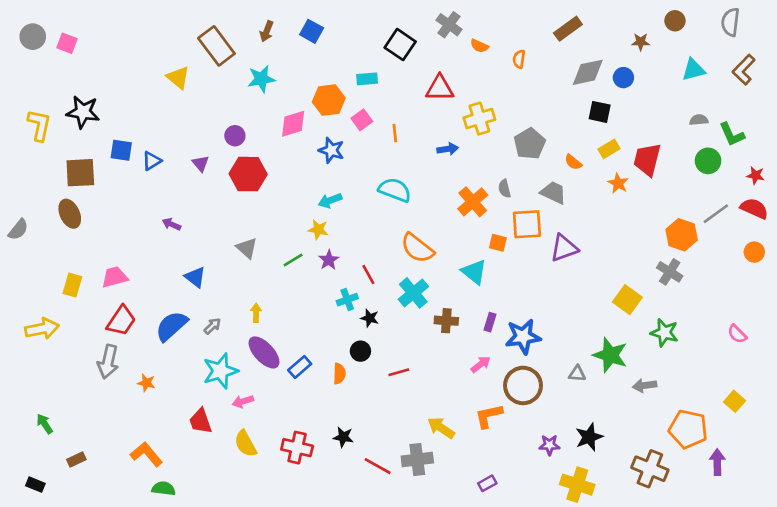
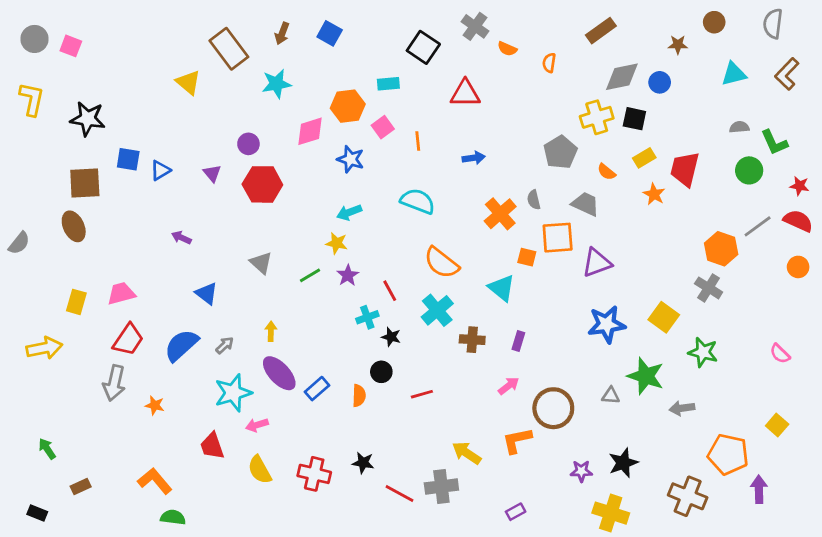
yellow cross: (479, 119) -> (597, 117), moved
yellow L-shape: (39, 125) -> (32, 99), moved
blue star: (523, 337) -> (606, 324), moved

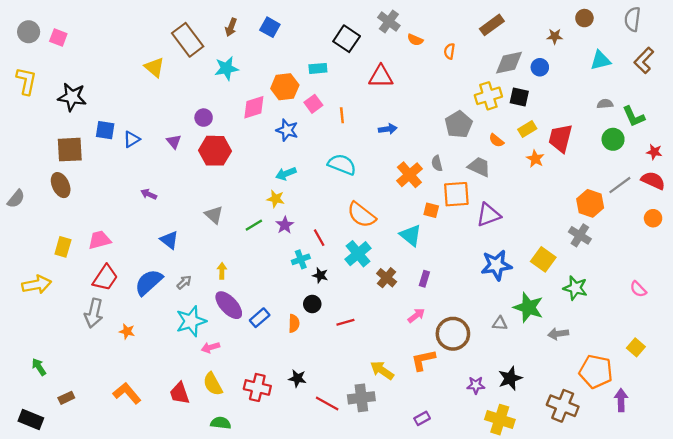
brown cross: (472, 340) -> (387, 278), turned 36
red trapezoid: (212, 446) -> (180, 393), moved
black rectangle: (37, 513) -> (31, 420), size x1.5
green semicircle: (173, 517) -> (221, 423), moved

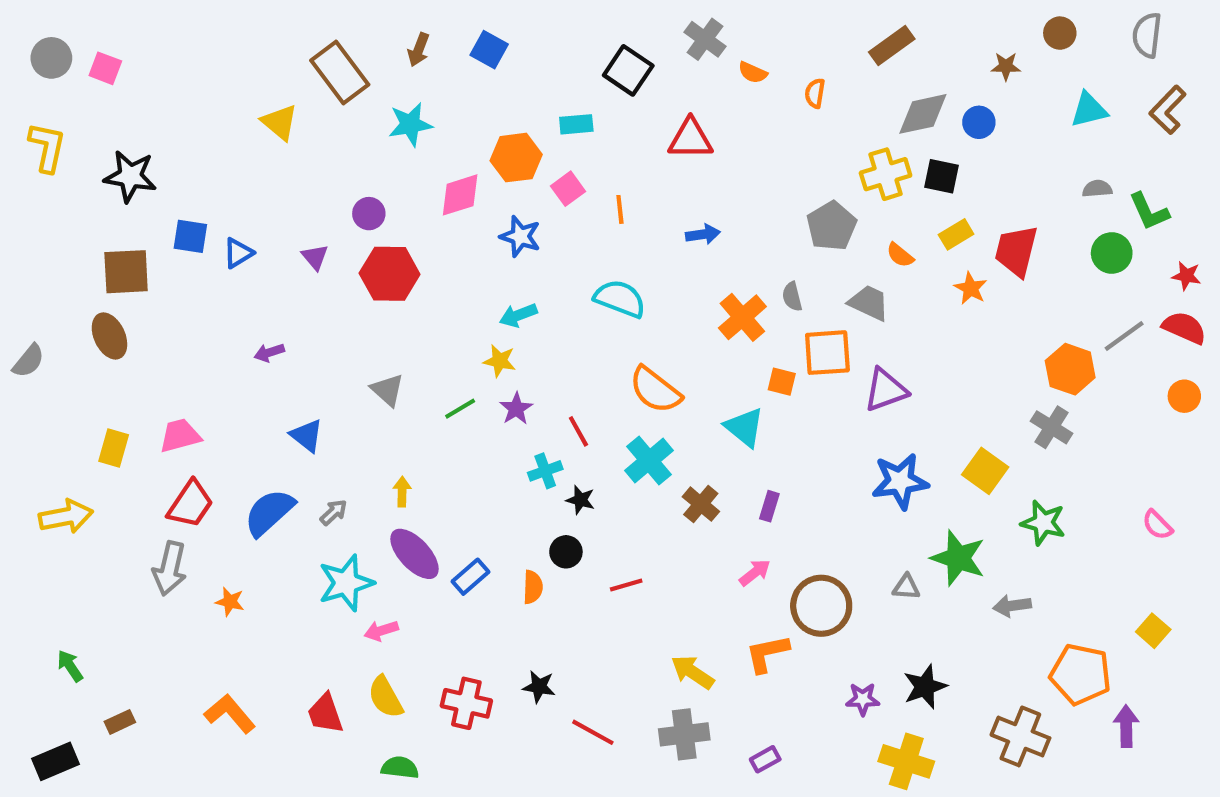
purple arrow: (149, 194) -> (269, 353), turned -42
gray cross: (361, 398) -> (684, 734), moved
black rectangle: (31, 420) -> (56, 761), turned -45

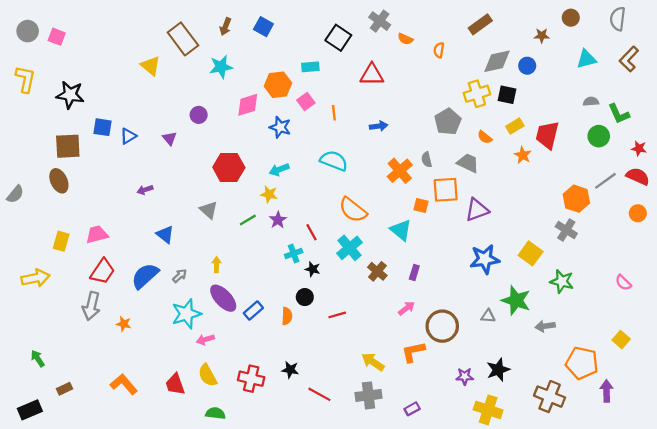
red hexagon: (390, 274) -> (229, 167), moved

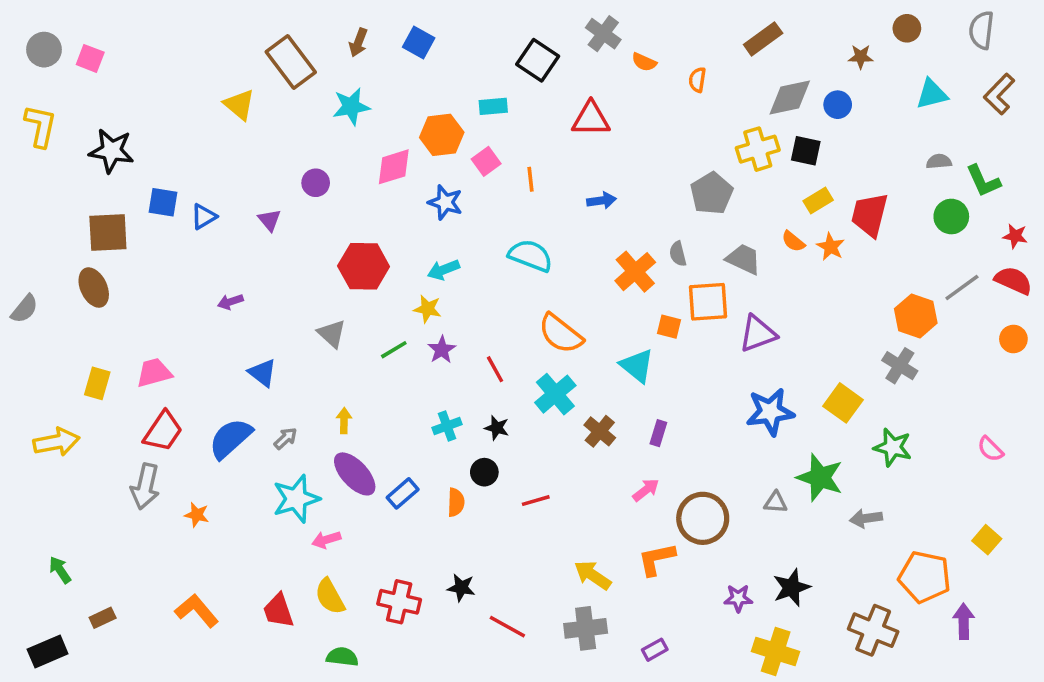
orange semicircle: (485, 137) -> (793, 241), moved
cyan cross: (294, 253) -> (447, 426), moved

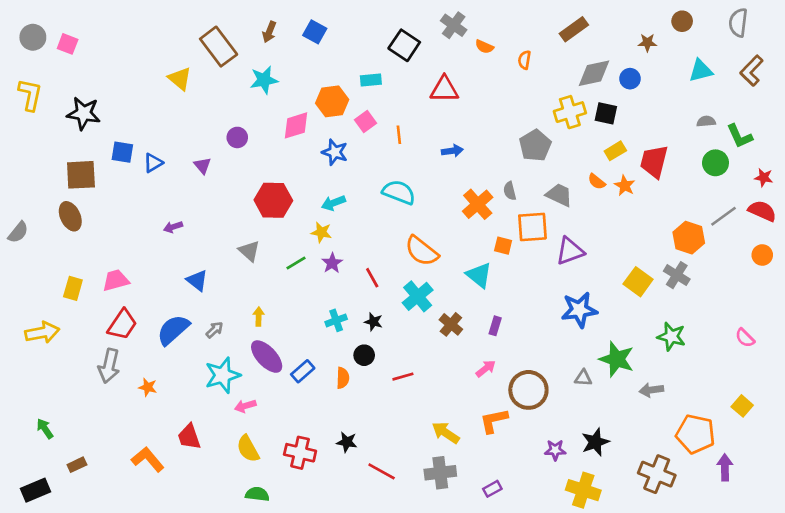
yellow square: (843, 403) -> (638, 282), moved
red trapezoid: (278, 611) -> (189, 437), moved

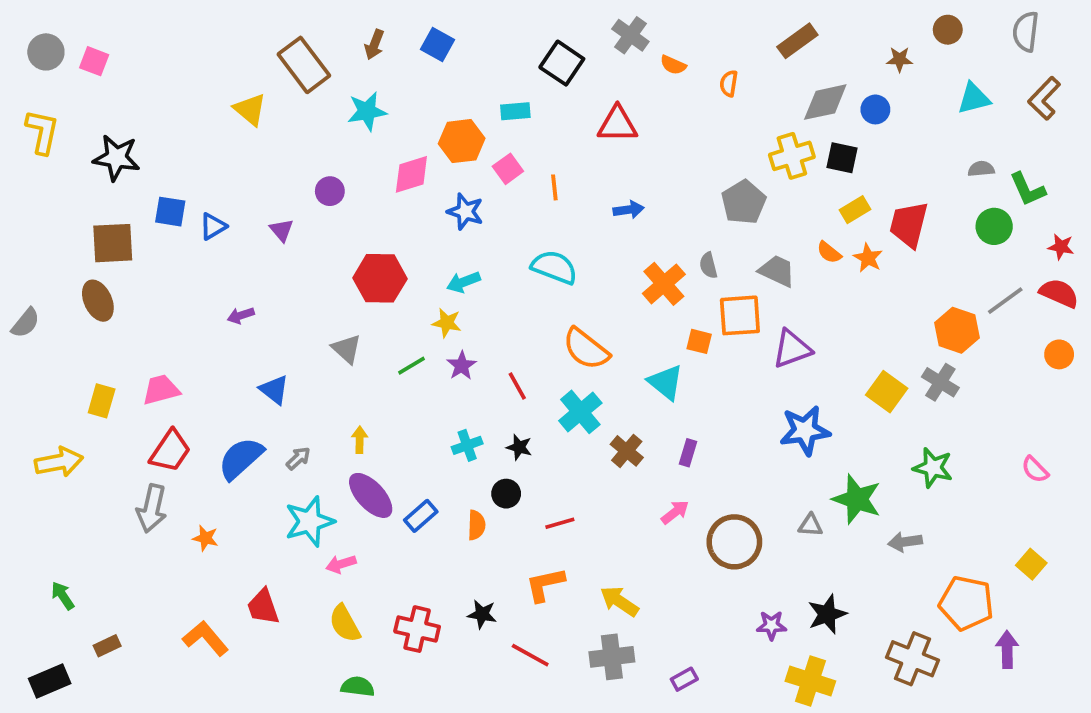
orange L-shape: (494, 421) -> (545, 585), moved

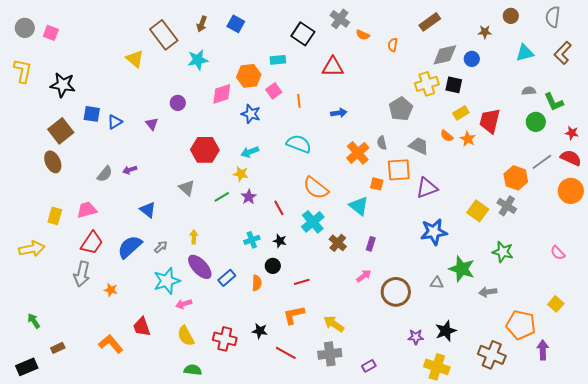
brown square: (113, 243) -> (61, 131), turned -35
gray semicircle: (26, 323) -> (105, 174), moved
orange circle: (1059, 354) -> (571, 191), size x1.6

